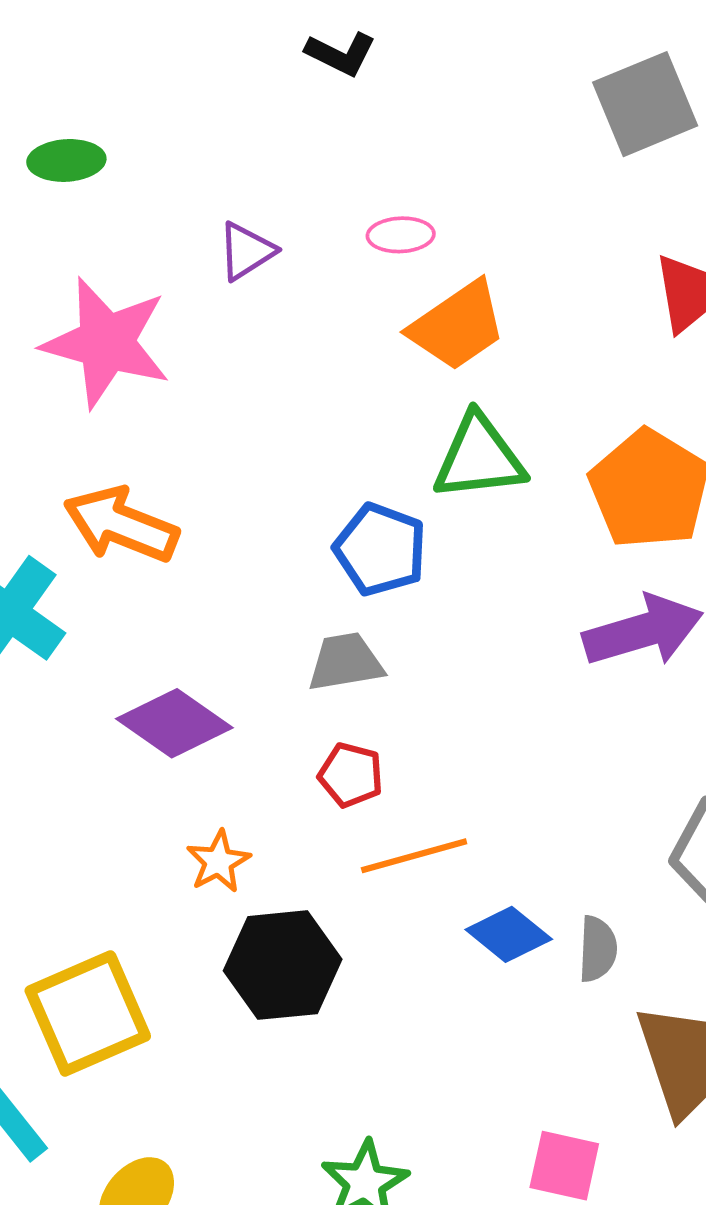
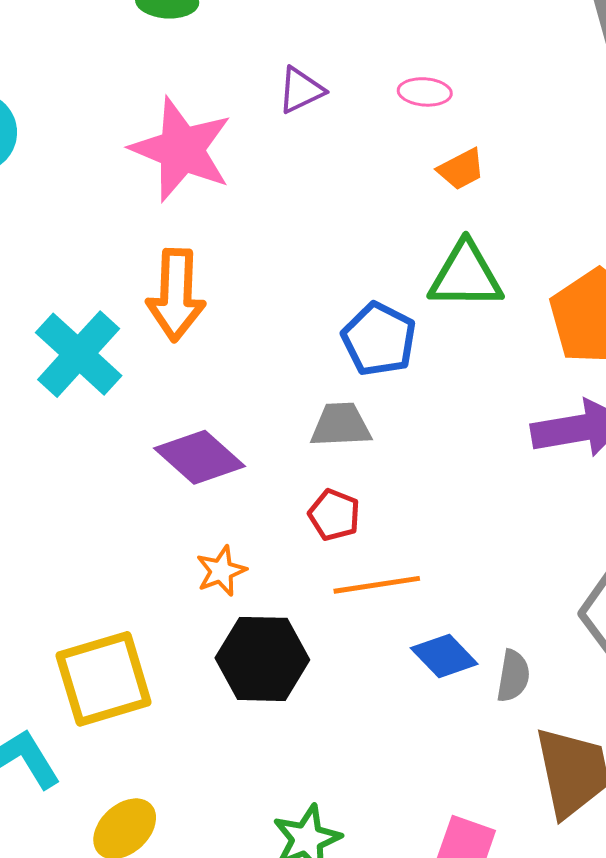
orange trapezoid: (458, 326) -> (461, 169), size x0.6
orange arrow: (121, 525) -> (176, 295), turned -116

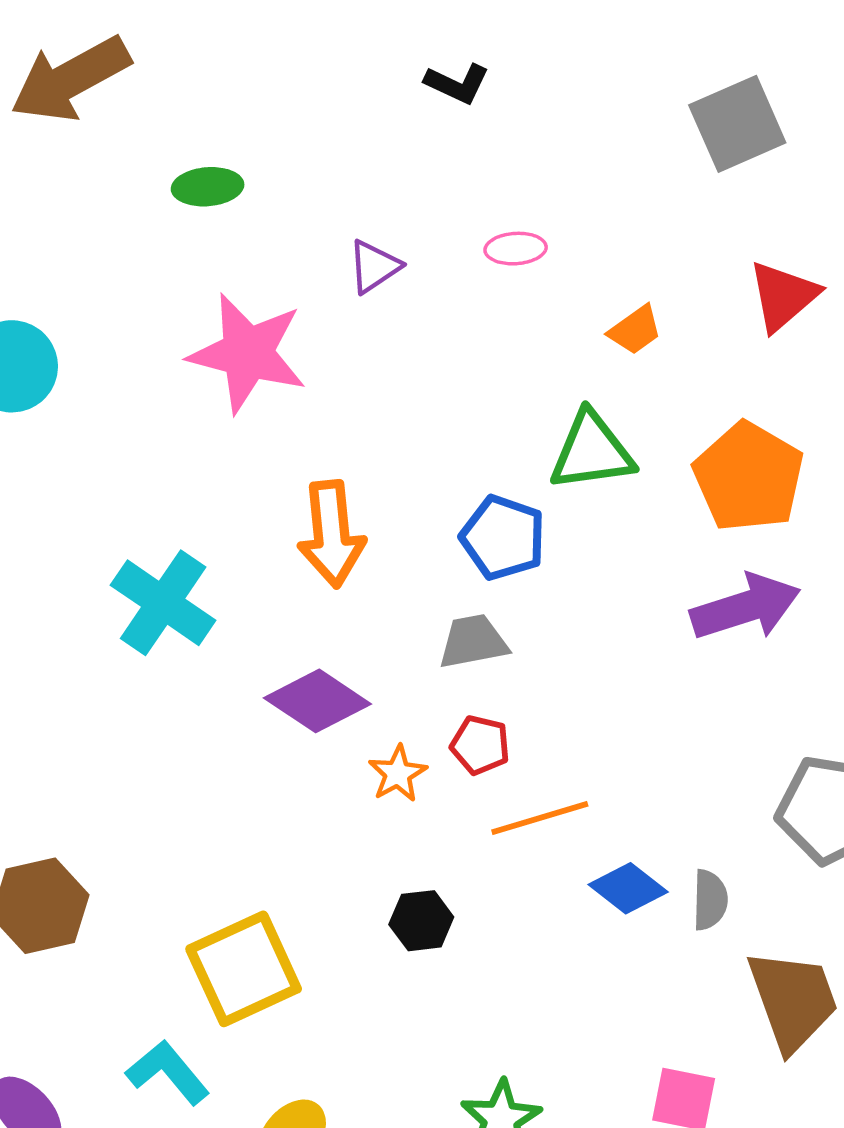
orange trapezoid: (461, 169) -> (635, 330), moved
orange arrow: (176, 295) -> (331, 534), moved
orange star: (221, 571) -> (398, 774), moved
black hexagon: (262, 659) -> (421, 921), size x0.6

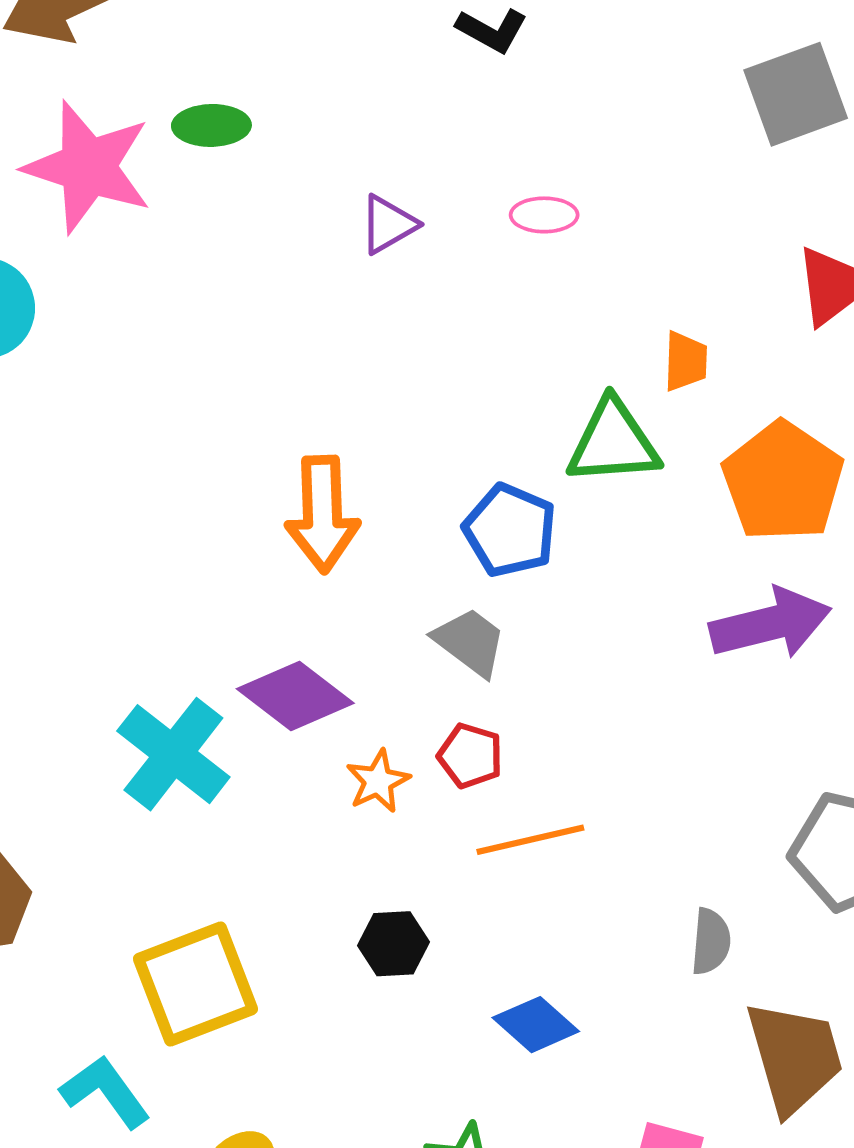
orange trapezoid: (635, 330) -> (686, 361), moved, turned -56
pink star: (248, 353) -> (88, 167), moved
cyan cross: (163, 603) -> (173, 754), moved
gray trapezoid: (473, 642) -> (470, 642), turned 44
blue diamond: (628, 888) -> (536, 1025), moved

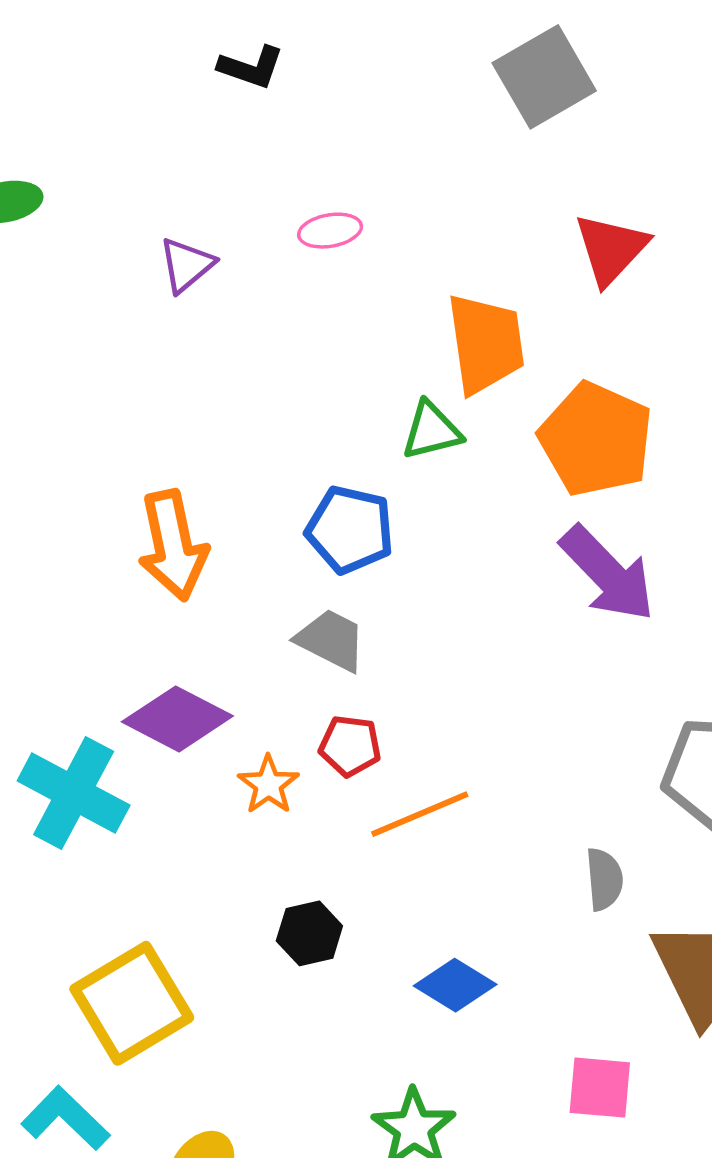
orange trapezoid: (686, 361) -> (486, 344), size x1.8
green triangle: (613, 442) -> (431, 431), size x0.7
purple arrow: (770, 624) -> (608, 574), turned 70

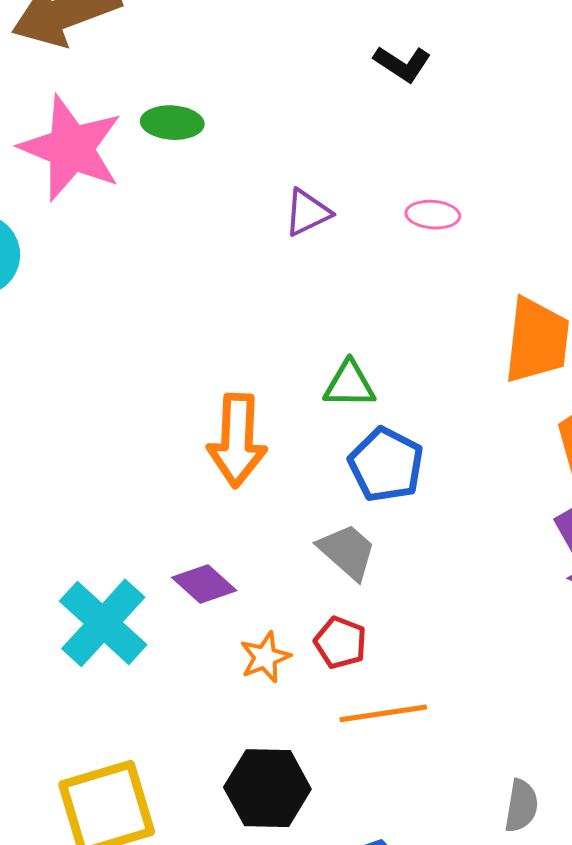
green triangle: (431, 431) -> (349, 384), moved
purple diamond: (177, 719) -> (204, 584), size x0.7
black hexagon: (309, 933) -> (267, 788), size x1.5

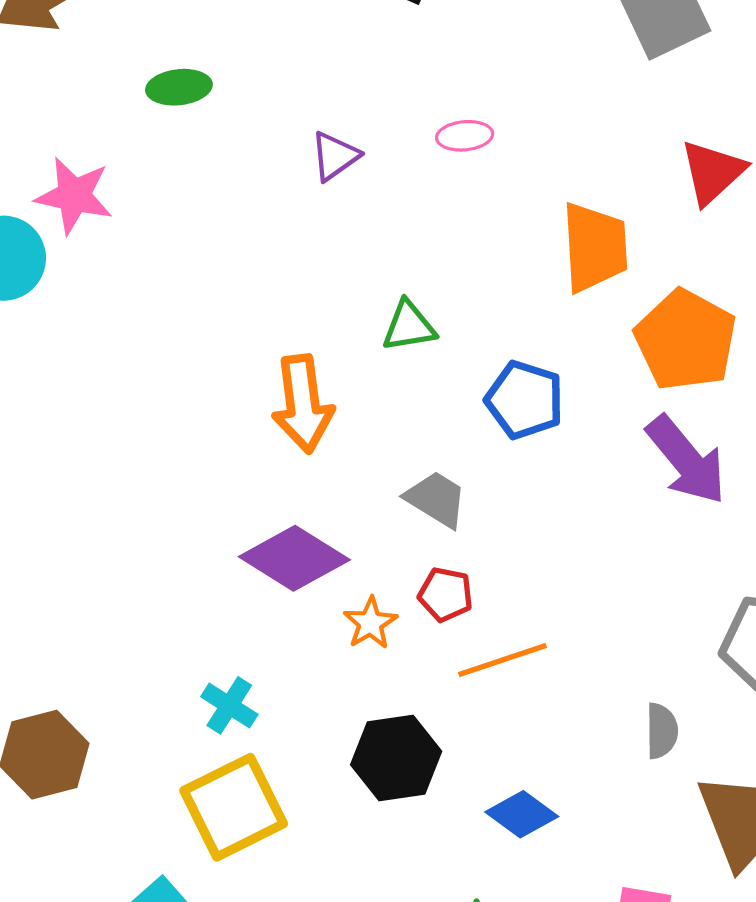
pink star: (71, 148) -> (74, 196), moved, size x0.7
blue pentagon: (386, 465) -> (525, 400), moved
purple diamond: (204, 584) -> (294, 558), size x1.6
cyan cross: (103, 623) -> (229, 705), moved, size x0.6

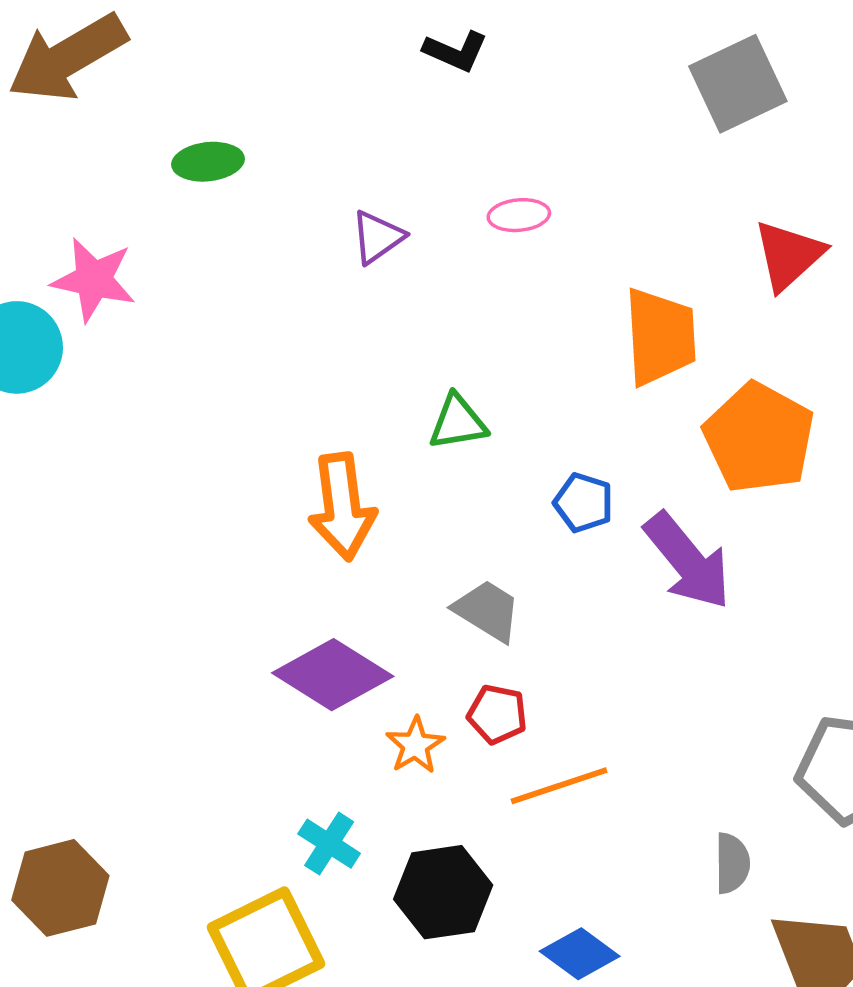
blue pentagon: (525, 400) -> (584, 503), size x0.7
purple arrow: (686, 460) -> (688, 561), moved
cyan cross: (229, 705) -> (329, 844), moved

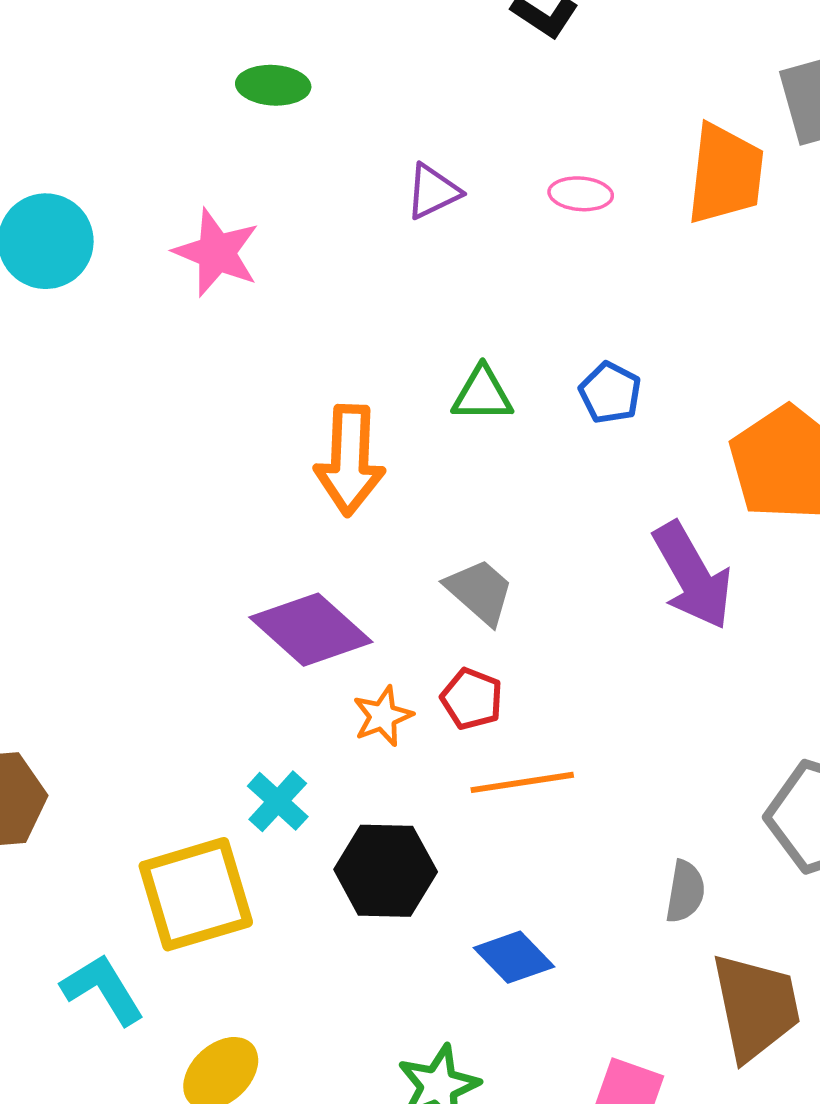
pink star: (94, 280) -> (217, 253), moved
orange trapezoid: (660, 337) -> (725, 174), moved
blue pentagon: (584, 503) -> (610, 393), moved

